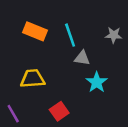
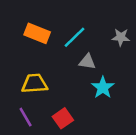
cyan line: (70, 35) -> (74, 37), turned 65
purple line: (13, 114) -> (26, 117), moved

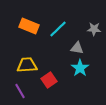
gray triangle: (87, 62) -> (77, 48), moved
red square: (63, 118) -> (49, 80), moved

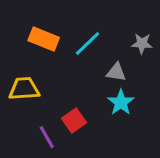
yellow trapezoid: (27, 65) -> (24, 89), moved
purple line: (20, 91) -> (47, 137), moved

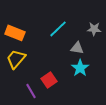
orange rectangle: (44, 39) -> (15, 33), moved
yellow trapezoid: (24, 89) -> (16, 59), turned -45

